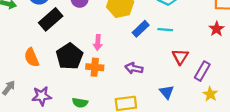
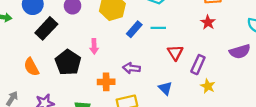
orange cross: (95, 67) -> (106, 82), moved

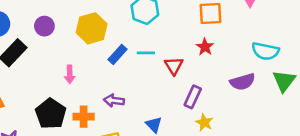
red triangle: (175, 53) -> (174, 66), moved
black pentagon: (68, 62) -> (51, 114), moved

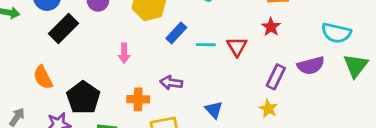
cyan line: (146, 53) -> (206, 45), moved
purple rectangle: (193, 97) -> (276, 77), moved
black pentagon: (51, 114) -> (83, 98), moved

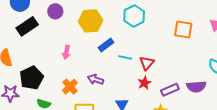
red star: (271, 27) -> (144, 83), moved
purple rectangle: (276, 77) -> (170, 90), turned 30
orange cross: (138, 99) -> (70, 87), turned 35

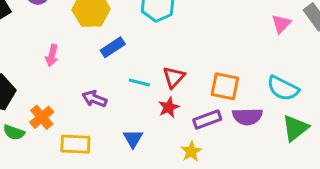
orange square: (183, 30) -> (225, 86), moved
cyan line: (125, 57) -> (139, 82), moved
orange cross: (70, 87) -> (42, 117), moved

